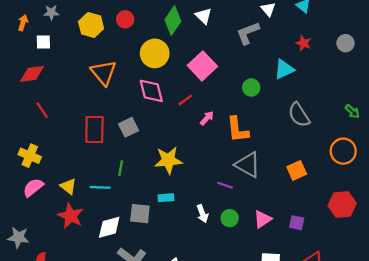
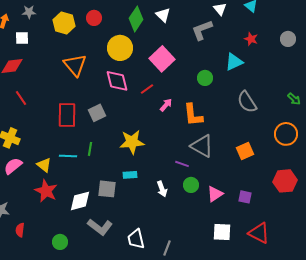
cyan line: (100, 187) -> (68, 156), moved
green circle: (230, 218) -> (191, 185), moved

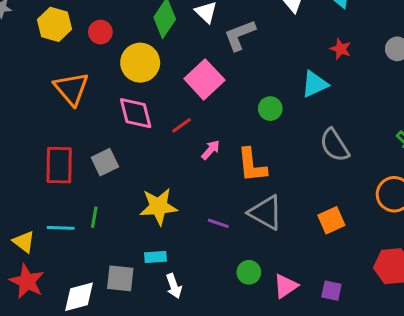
red circle: (94, 18) -> (100, 32), moved
gray L-shape: (202, 30) -> (240, 35), moved
purple line: (182, 164) -> (218, 223), moved
white arrow: (162, 189) -> (174, 286), moved

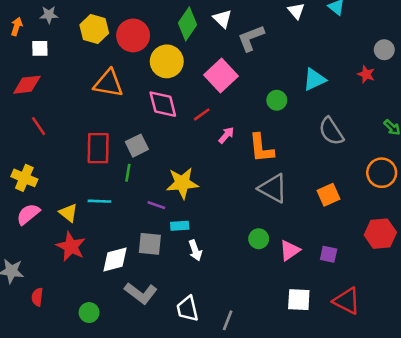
red circle: (100, 32) -> (133, 35), size x1.6
red star: (341, 49) -> (366, 74), moved
orange triangle: (71, 89) -> (108, 83), turned -40
green line: (94, 217) -> (128, 173), moved
purple line: (218, 223) -> (156, 205), moved

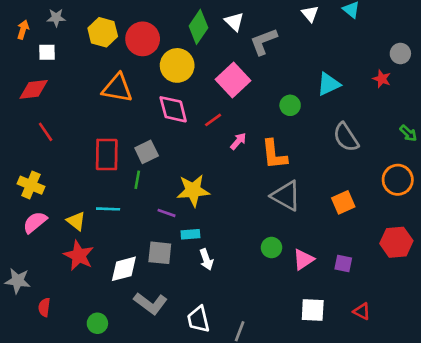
red triangle: (347, 301) -> (362, 311), size x0.6

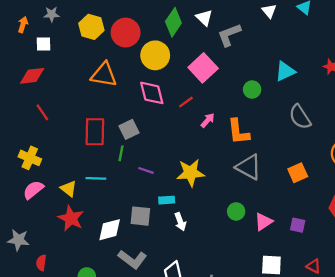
yellow star: (193, 190) -> (191, 173), moved
purple line: (167, 213) -> (146, 170), moved

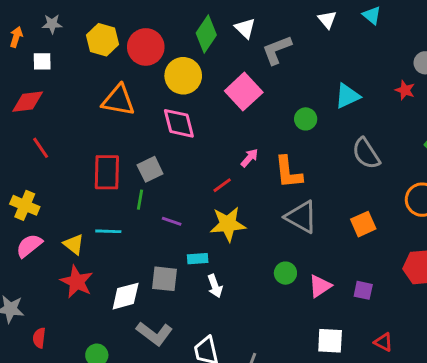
red line: (186, 102) -> (222, 185), moved

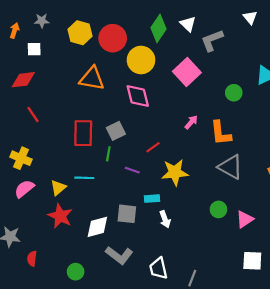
red line: (222, 185) -> (153, 147), moved
yellow triangle: (74, 244) -> (58, 188), turned 42

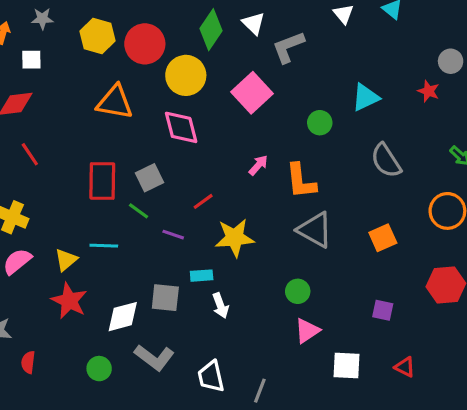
green line: (108, 154) -> (139, 211), turned -64
pink triangle: (245, 219) -> (307, 331), moved
green circle: (76, 272) -> (99, 369), moved

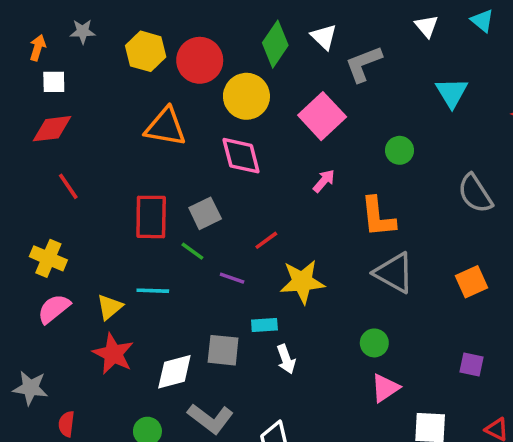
white square: (31, 60) -> (54, 82), moved
cyan triangle: (365, 97) -> (452, 93), moved, turned -36
pink arrow: (258, 165) -> (324, 181), moved

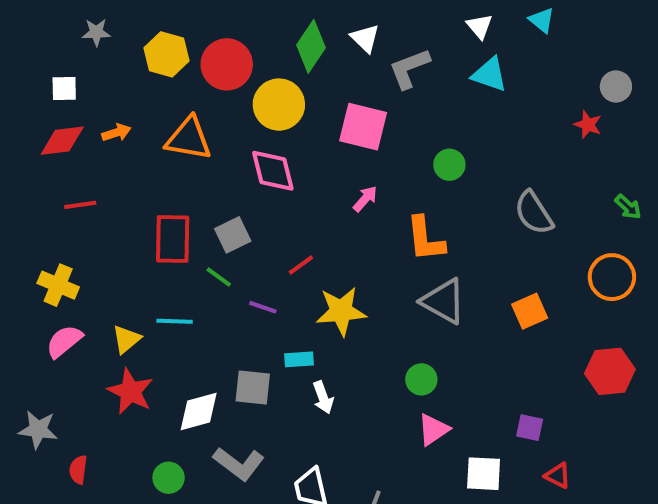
orange arrow: (38, 48) -> (116, 133), moved, turned 55
cyan triangle: (452, 93) -> (490, 74), moved, turned -40
pink square: (322, 116) -> (363, 127), turned -33
red line: (68, 186) -> (80, 205), turned -64
purple square: (472, 365) -> (530, 428), moved

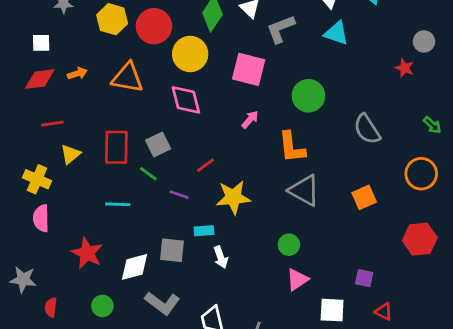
green circle: (449, 165) -> (308, 96), size x1.5
yellow triangle: (126, 339) -> (70, 154), moved
pink semicircle: (64, 341) -> (41, 218), turned -52
green circle: (169, 478) -> (102, 306), moved

